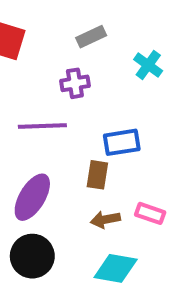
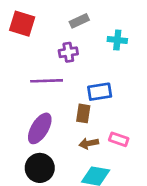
cyan cross: (148, 65) -> (117, 40), turned -30

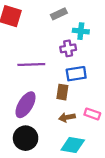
cyan cross: (117, 40) -> (81, 31), moved
purple cross: (68, 52) -> (68, 48), moved

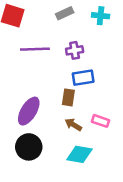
cyan cross: (81, 31) -> (101, 16), moved
purple line: (31, 64) -> (35, 49), moved
brown arrow: (67, 117) -> (73, 125), turned 42

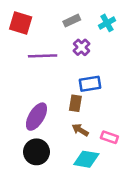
cyan cross: (101, 16) -> (107, 23), turned -35
purple cross: (75, 50) -> (81, 47), moved, turned -35
pink rectangle: (101, 121) -> (109, 137), moved

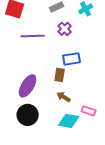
pink rectangle: (109, 137) -> (89, 111), moved

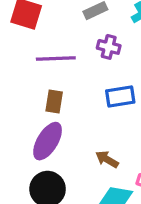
purple cross: (65, 29) -> (109, 47), turned -32
brown rectangle: (60, 75) -> (54, 101), moved

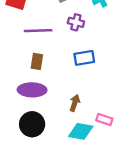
purple ellipse: (48, 141) -> (32, 90), turned 60
brown arrow: (107, 159) -> (75, 103), turned 77

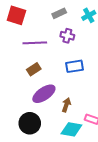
brown rectangle: (37, 61) -> (34, 69), turned 48
purple ellipse: (32, 90) -> (44, 94), moved, turned -35

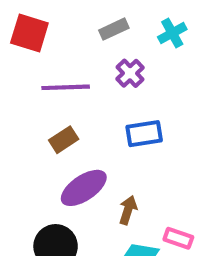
purple cross: (67, 36) -> (130, 73), turned 32

